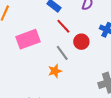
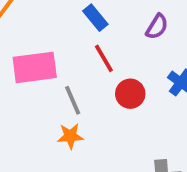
gray line: (62, 53) -> (73, 100), moved

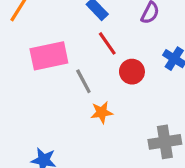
orange star: (70, 136) -> (102, 112), moved

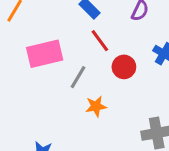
gray line: (83, 81) -> (78, 77), turned 60

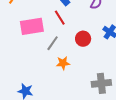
red line: (100, 41) -> (60, 18), moved

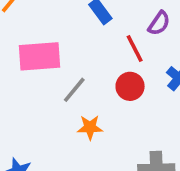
red line: (60, 18) -> (135, 48), moved

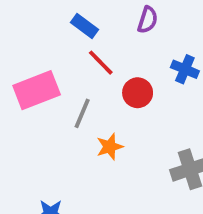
red line: (135, 48) -> (101, 63), moved

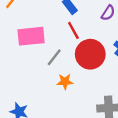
red circle: (138, 93) -> (90, 54), size x1.6

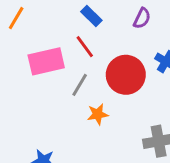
red line: (73, 30) -> (85, 47), moved

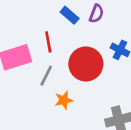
blue rectangle: (91, 16) -> (70, 15), moved
red line: (85, 47) -> (48, 42), turned 30

